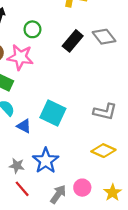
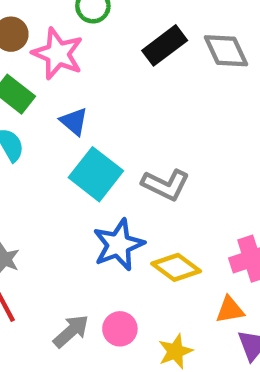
gray L-shape: (105, 112) -> (166, 185), moved
blue triangle: (24, 126) -> (74, 121), moved
blue star: (46, 161) -> (118, 245), moved

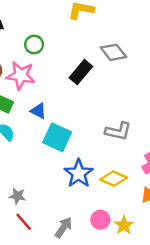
black rectangle: (165, 45) -> (81, 72), moved
gray L-shape: (166, 185) -> (118, 131), moved
pink circle: (120, 329) -> (100, 220), moved

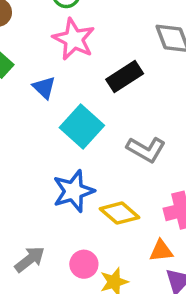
black rectangle: (81, 72) -> (125, 76), moved
pink star: (21, 75) -> (74, 39), moved
cyan square: (57, 137) -> (82, 126), moved

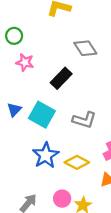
pink star: (74, 39) -> (25, 62), size x0.7
blue triangle: (44, 88) -> (14, 110), moved, turned 42

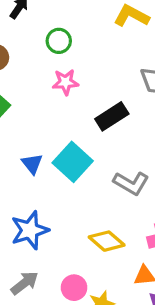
pink star: (25, 62) -> (65, 82), turned -30
blue triangle: (14, 110) -> (32, 164), moved, turned -35
blue star: (46, 155) -> (30, 230), moved

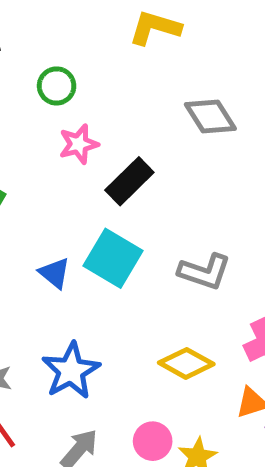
black rectangle: (112, 116) -> (129, 181), moved

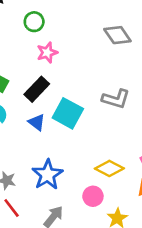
black rectangle: (129, 181) -> (37, 89), moved
gray L-shape: (205, 272) -> (116, 99), moved
pink circle: (153, 441) -> (93, 196), moved

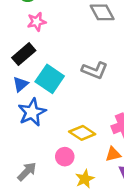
blue triangle: (37, 122) -> (21, 84), turned 35
blue star: (47, 175) -> (32, 112), moved

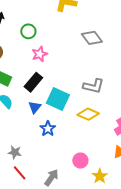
blue star: (32, 112) -> (48, 129), size x0.7
yellow diamond: (82, 133) -> (88, 114), moved

